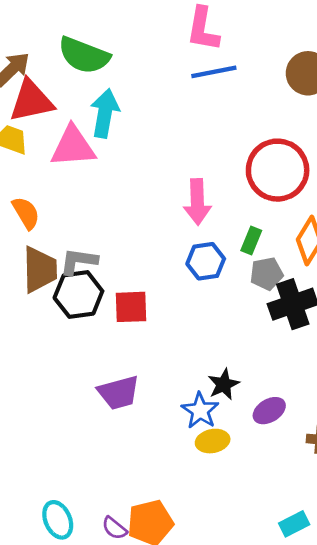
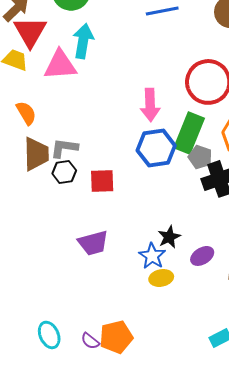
red triangle: (31, 101) -> (30, 32), turned -48
green rectangle: (251, 241) -> (189, 133), size x2.0
blue hexagon: (206, 261) -> (156, 148), size x1.4
gray pentagon: (266, 274) -> (200, 157), turned 30
black hexagon: (78, 294) -> (64, 172), size x0.7

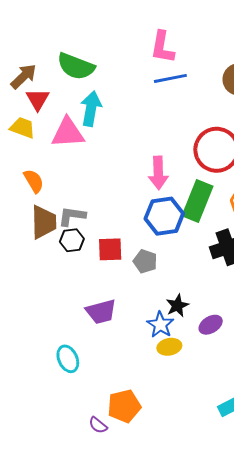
red triangle: (30, 32) -> (38, 100), size x0.7
gray pentagon: (200, 157) -> (145, 261), moved
cyan ellipse: (49, 335) -> (68, 359), moved
purple semicircle: (90, 341) -> (98, 425), moved

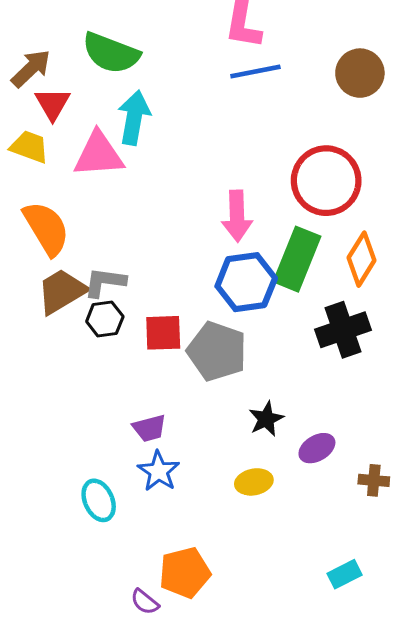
orange semicircle: (34, 181) -> (46, 228), size x1.5
brown trapezoid: (44, 222) -> (62, 291), turned -120
gray pentagon: (145, 261) -> (217, 351), size x1.6
purple trapezoid: (101, 312) -> (149, 428), size x0.7
blue star: (160, 325) -> (159, 471), moved

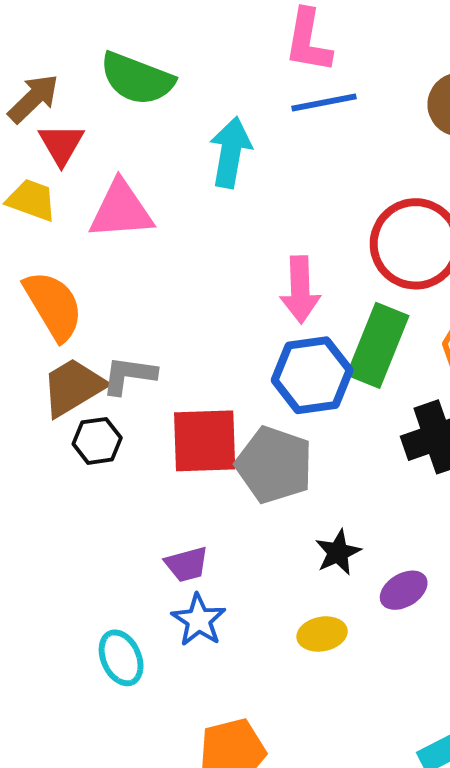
cyan arrow: (134, 118) -> (230, 152), moved
black hexagon: (105, 319) -> (97, 441), moved
red square: (163, 333) -> (205, 441), size x1.4

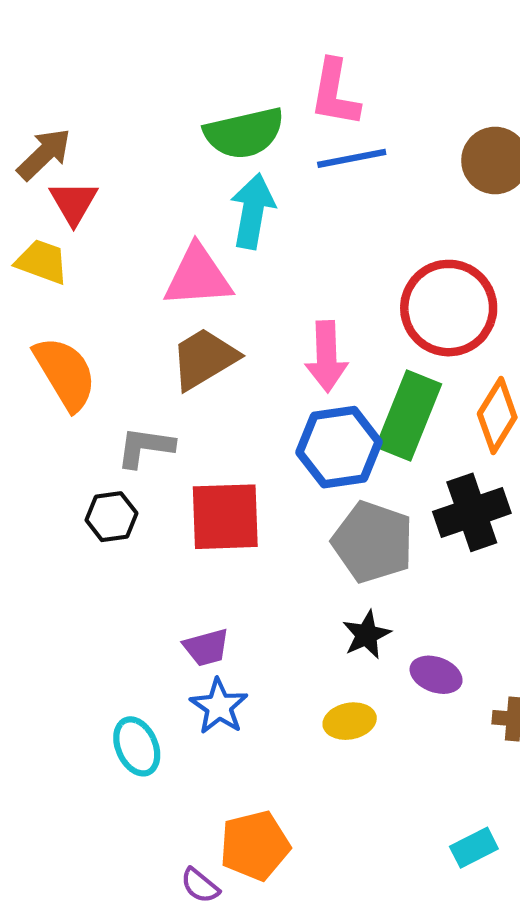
green semicircle: (137, 79) -> (244, 133), moved, turned -34
pink triangle: (121, 210) -> (198, 276), moved
brown trapezoid: (73, 387) -> (204, 359), moved
gray pentagon: (274, 465) -> (373, 542), moved
purple ellipse: (404, 590) -> (436, 675), turned 51

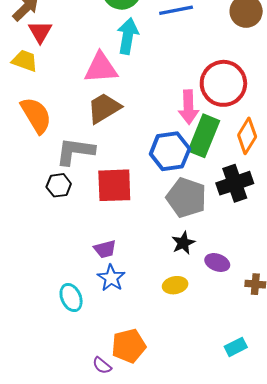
pink arrow: (326, 356) -> (188, 107), moved
gray L-shape: (145, 447) -> (75, 151), size x1.4

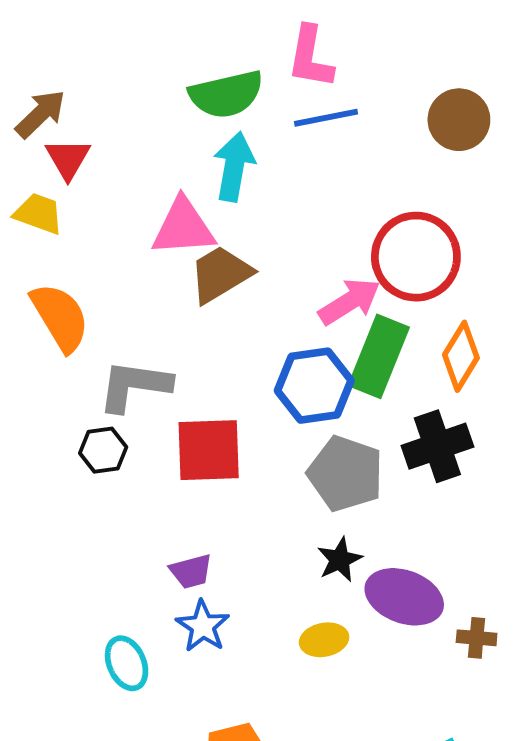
pink arrow: (188, 107) -> (349, 302), turned -120
brown trapezoid: (104, 108) -> (220, 274), moved
purple ellipse: (217, 263) -> (404, 597), size x1.6

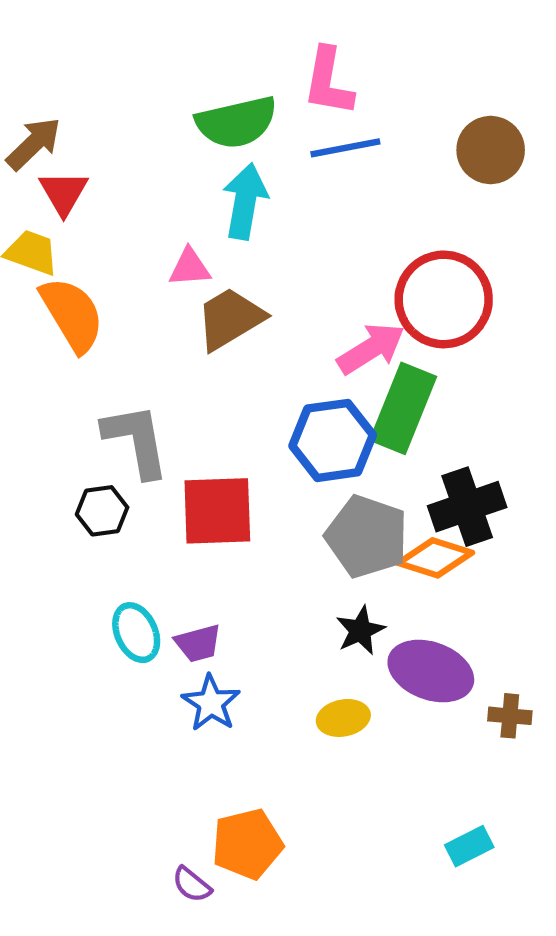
pink triangle: (183, 227) -> (190, 267), size x0.6
orange semicircle: (60, 317) -> (72, 314), moved
orange diamond: (461, 356) -> (435, 558), moved, turned 76
gray L-shape: (134, 386) -> (136, 440), turned 72
cyan ellipse: (127, 663) -> (136, 633), moved

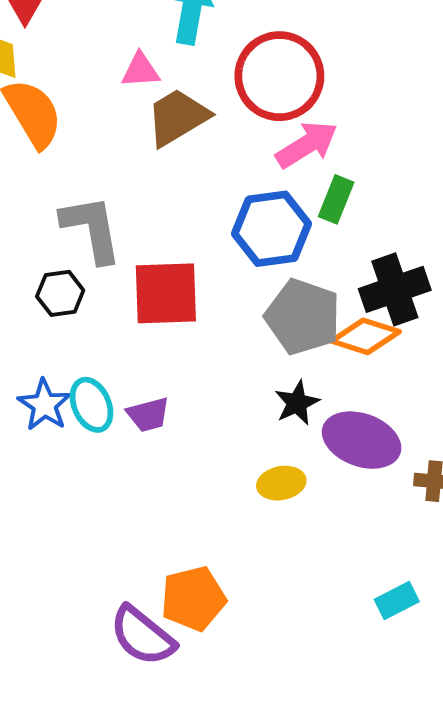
red circle: (444, 299) -> (279, 76), moved
green rectangle: (403, 408) -> (336, 199), size x0.6
blue star: (211, 703) -> (45, 405), moved
purple semicircle: (192, 885) -> (142, 636), size x1.8

